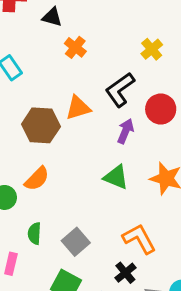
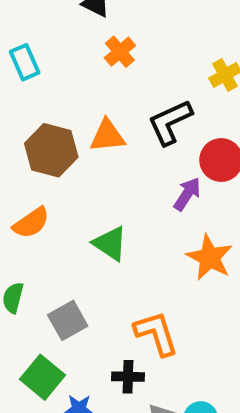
purple arrow: (126, 131) -> (187, 194), moved
green triangle: (116, 177) -> (110, 244), moved
black cross: (125, 273) -> (128, 377), turned 30

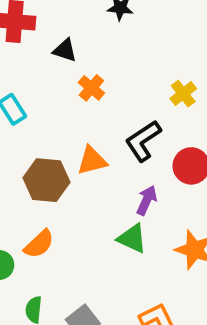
purple arrow: (187, 194) -> (147, 200), moved
green triangle: (110, 244) -> (132, 238), moved

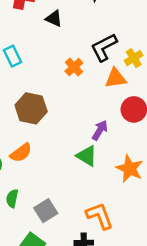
orange cross: (91, 88) -> (74, 67), moved
black L-shape: (143, 141) -> (104, 47), moved
orange triangle: (92, 161) -> (116, 78), moved

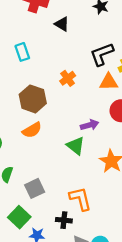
orange cross: (74, 67) -> (68, 78), moved
purple arrow: (100, 130) -> (90, 125), turned 36
orange semicircle: (21, 153) -> (32, 130), moved

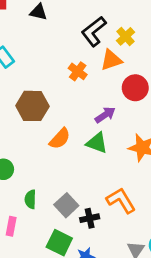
orange cross: (68, 78) -> (78, 71), moved
orange semicircle: (32, 130) -> (60, 139), moved
black cross: (64, 220) -> (90, 218), moved

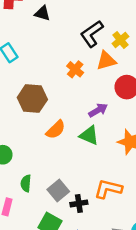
orange L-shape: (121, 200) -> (108, 189), turned -48

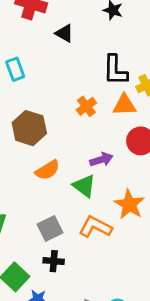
black L-shape: (92, 34) -> (115, 70), turned -68
orange L-shape: (108, 189) -> (95, 227), moved
gray square: (58, 190) -> (50, 229), moved

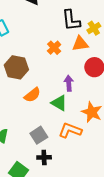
purple arrow: (101, 160) -> (69, 83), turned -70

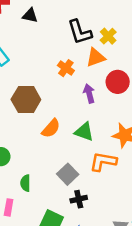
purple arrow: (69, 83) -> (89, 93), moved

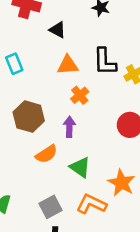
orange triangle: (96, 57) -> (68, 65), moved
purple arrow: (89, 93) -> (69, 127), moved

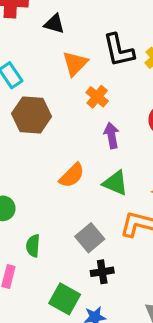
orange triangle: (68, 65) -> (75, 63), turned -30
brown hexagon: (29, 117) -> (32, 115), moved
purple arrow: (69, 127) -> (111, 135), moved

